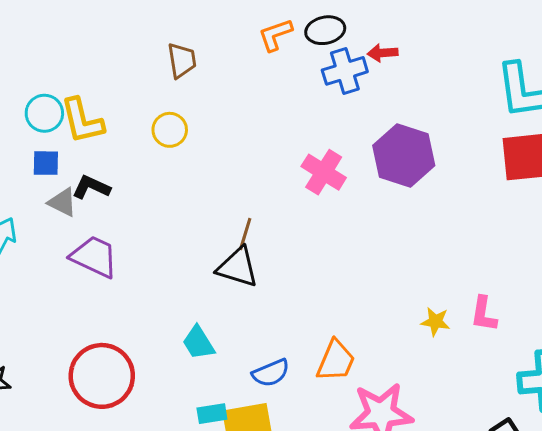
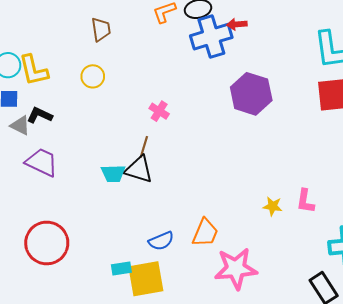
blue cross: (345, 71) -> (211, 37), size x1.4
pink cross: (324, 172) -> (159, 111), moved, size x0.7
cyan trapezoid: (198, 343) -> (113, 173), moved, turned -60

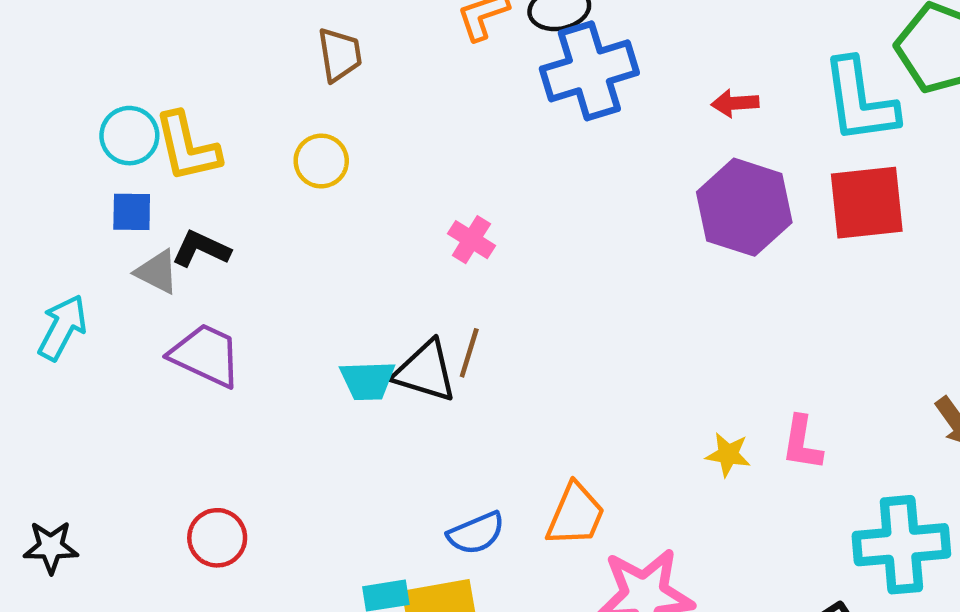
red arrow: (237, 24) -> (735, 103), moved
purple hexagon: (251, 94) -> (744, 207), moved
brown line: (144, 147) -> (469, 353), moved
red circle: (47, 243) -> (217, 538), size x0.6

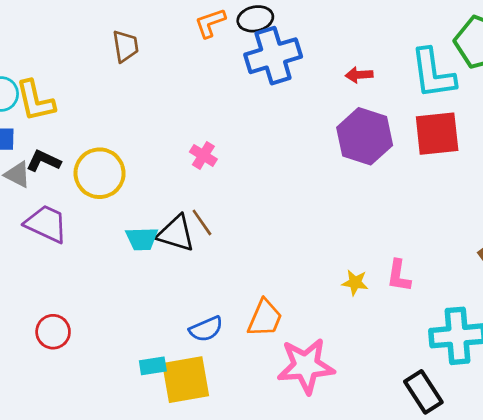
yellow circle: (321, 161) -> (100, 173), moved, size x1.6
brown line: (469, 353) -> (202, 222), turned -52

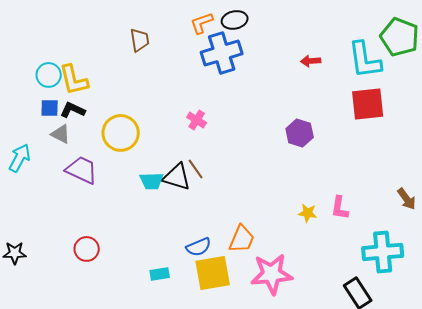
blue cross: (273, 56) -> (222, 53), moved
purple hexagon: (365, 136) -> (300, 133), moved, size x0.7
black L-shape: (43, 161) -> (73, 110), moved
yellow square: (186, 380) -> (213, 273), moved

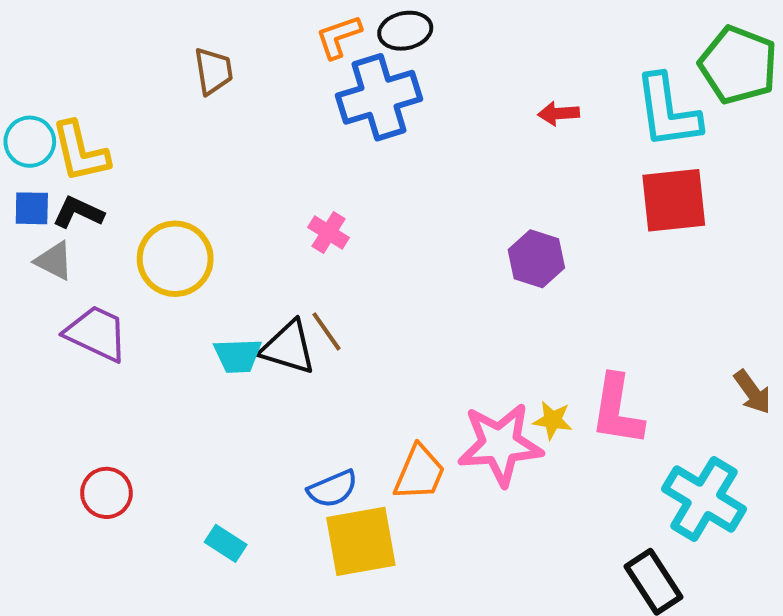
pink L-shape: (340, 208) -> (617, 410), size x1.5
cyan cross: (383, 252) -> (704, 499), turned 36
cyan rectangle: (160, 274) -> (226, 543), moved, turned 42
pink star: (272, 274) -> (500, 444), moved

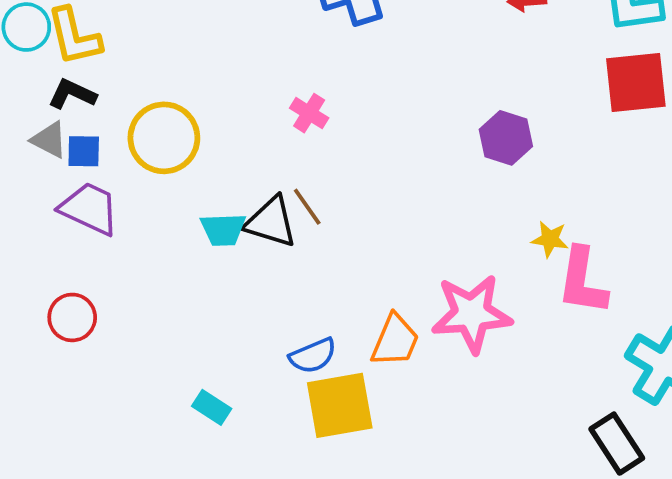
blue square: (32, 208) -> (84, 151), moved
yellow star: (553, 420) -> (550, 239), moved
red circle: (106, 493) -> (72, 317), moved

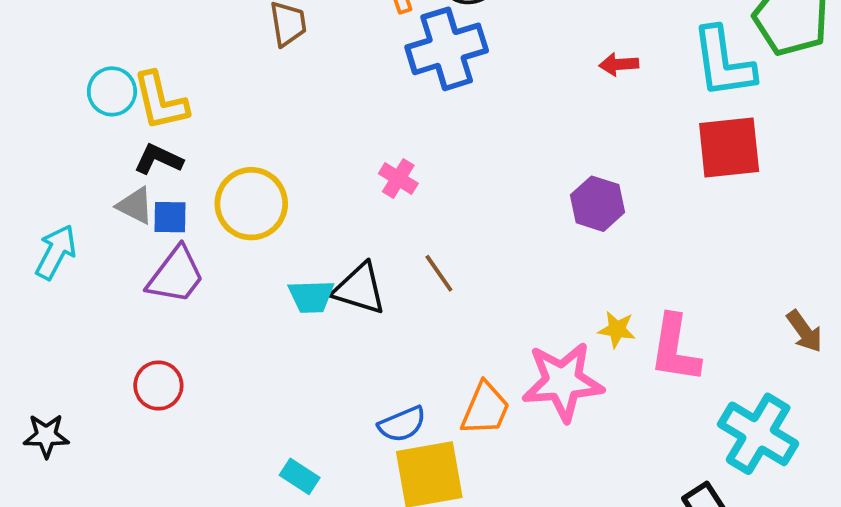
brown line: (307, 207) -> (439, 273), moved
purple trapezoid: (89, 209) -> (176, 275), turned 102
yellow star: (550, 239) -> (617, 329), moved

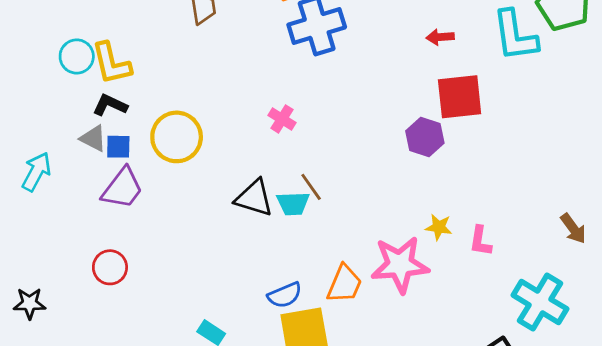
red square: (729, 148) -> (460, 97), moved
cyan trapezoid: (311, 297) -> (293, 204), moved
pink L-shape: (675, 349) -> (480, 241), size x0.6

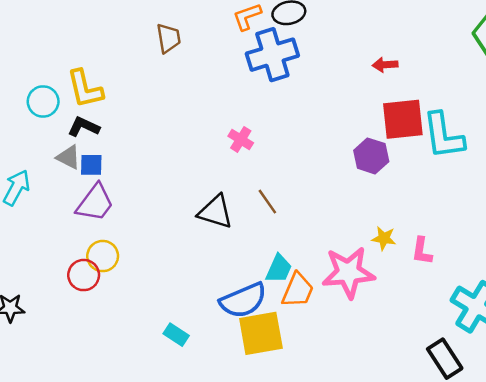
cyan L-shape: (515, 36) -> (443, 136), moved
cyan circle: (77, 56) -> (43, 101), moved
yellow circle: (177, 137) -> (103, 256), moved, size x0.7
cyan trapezoid: (293, 204) -> (279, 269), moved, turned -64
blue semicircle: (285, 295) -> (243, 300), size x1.5

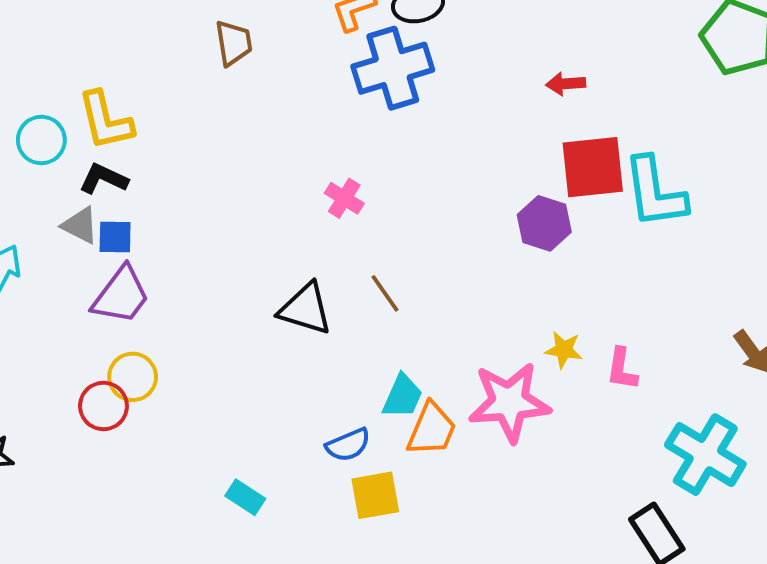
blue semicircle: (243, 300) -> (348, 445), size x0.6
yellow square: (261, 333) -> (375, 495), size x0.7

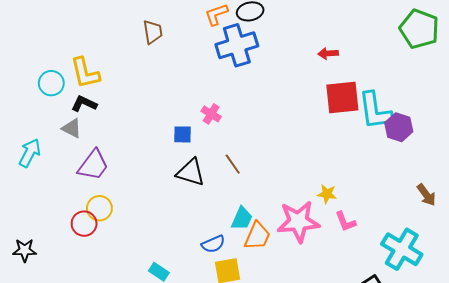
purple hexagon: (544, 223) -> (399, 127), moved
blue square: (115, 237) -> (182, 134), moved
pink L-shape: (622, 369) -> (345, 222), moved, turned -30

